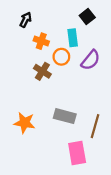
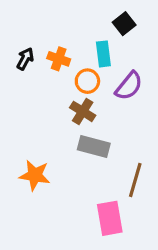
black arrow: (26, 20) -> (25, 59), moved
brown cross: (42, 71) -> (83, 111), moved
gray rectangle: (65, 116) -> (94, 147), moved

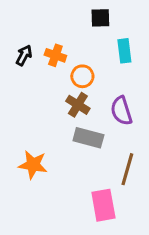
black square: (124, 24) -> (100, 18), moved, turned 36
cyan rectangle: (103, 54) -> (124, 51), moved
purple semicircle: (129, 86) -> (121, 111), moved, turned 124

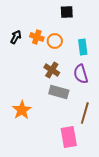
cyan rectangle: (124, 51) -> (83, 47), moved
orange circle: (82, 76) -> (55, 41), moved
orange star: (33, 165) -> (22, 110), turned 30

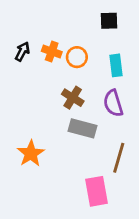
black square: (67, 12) -> (109, 21), moved

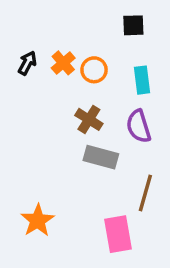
orange cross: (52, 51) -> (63, 63), turned 30
orange star: (31, 154) -> (38, 220), moved

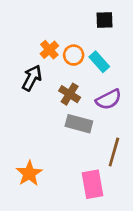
black arrow: (27, 63) -> (32, 78), moved, size x1.4
cyan rectangle: (142, 80) -> (99, 62), moved, turned -35
purple semicircle: (139, 126) -> (109, 99), turned -100

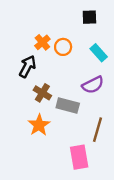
cyan rectangle: (99, 62) -> (99, 53), moved
brown cross: (70, 94) -> (42, 93), moved
orange star: (29, 173) -> (39, 125), moved

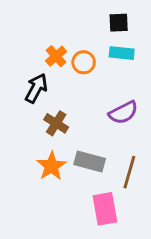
cyan rectangle: (99, 53) -> (122, 53), moved, turned -42
gray rectangle: (68, 105) -> (90, 161), moved

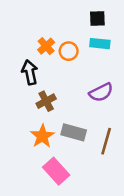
black arrow: (36, 88) -> (30, 72), turned -40
brown cross: (56, 123) -> (46, 101), turned 30
pink rectangle: (105, 209) -> (56, 171), moved, turned -32

